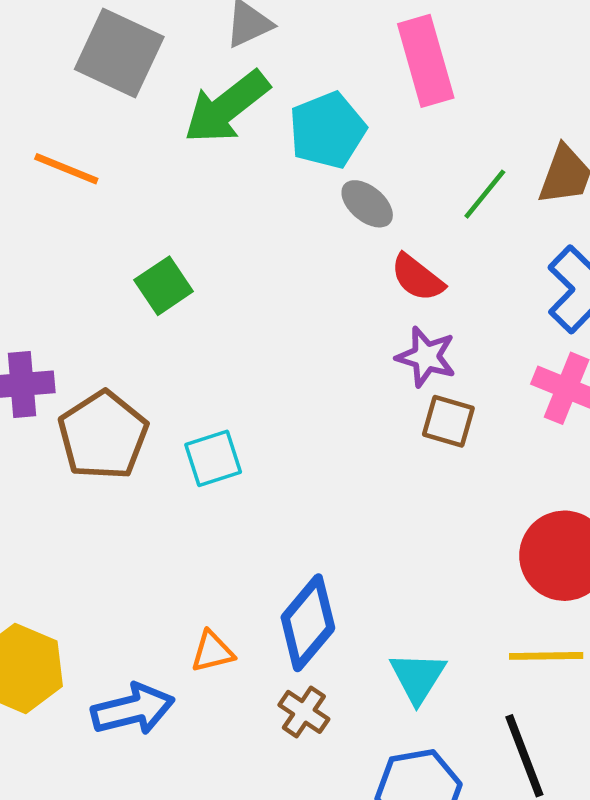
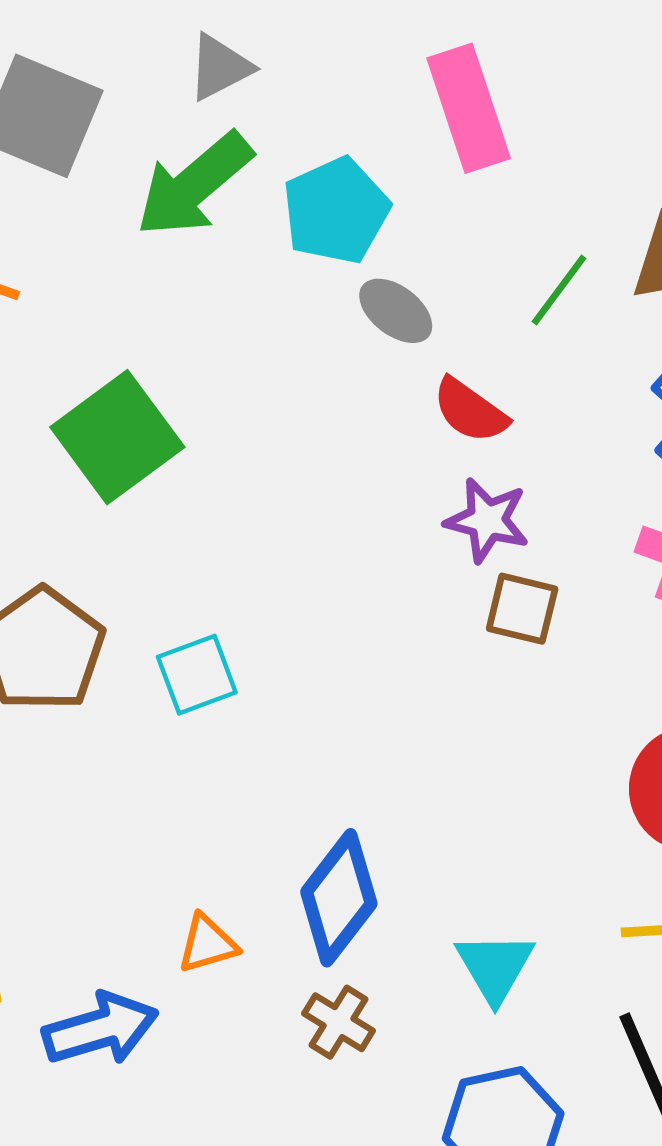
green square: (164, 286) -> (117, 437), size x1.6

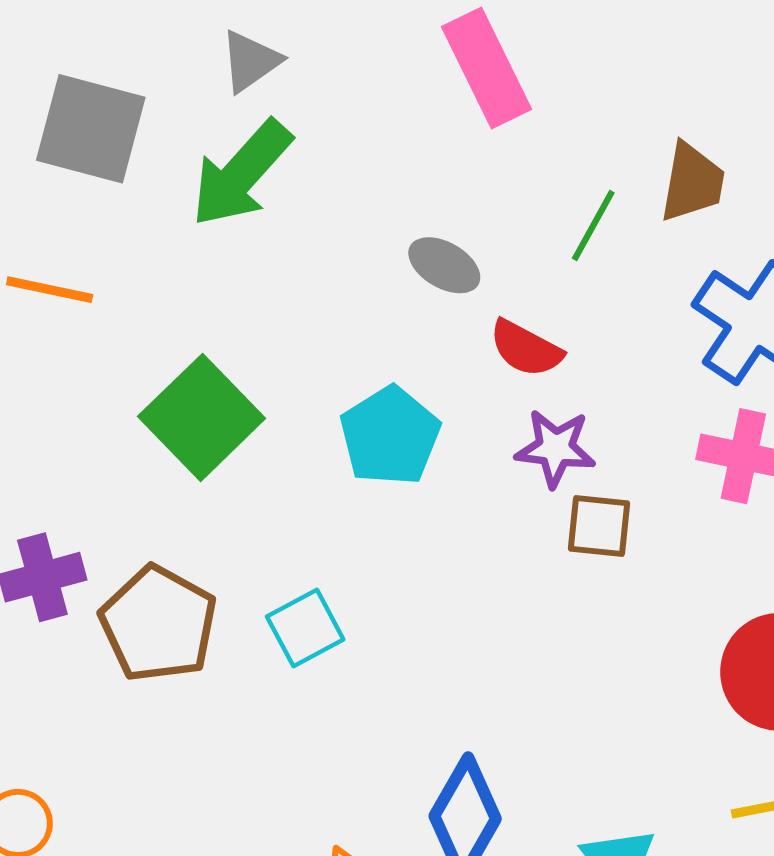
cyan pentagon: (336, 211) -> (390, 436), moved

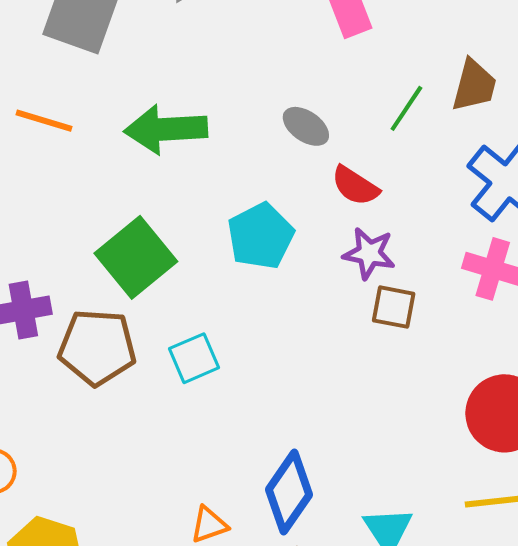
green arrow: (241, 173) -> (166, 129), moved, turned 40
green square: (202, 417) -> (136, 257), moved
brown pentagon: (158, 624) -> (97, 347), turned -30

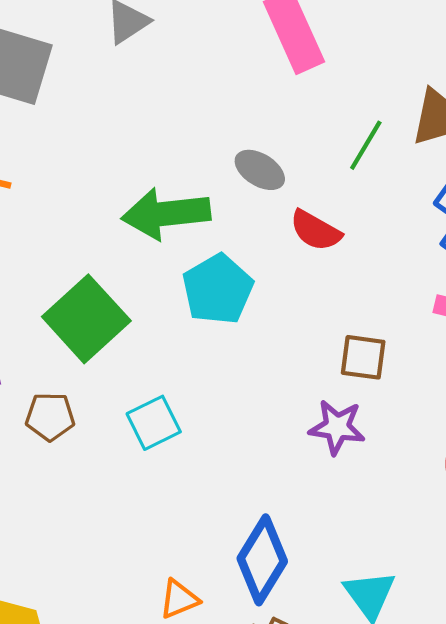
green arrow: (166, 129) -> (166, 214), moved
purple star: (369, 253) -> (337, 427), moved
brown pentagon: (97, 347) -> (50, 417), size x0.6

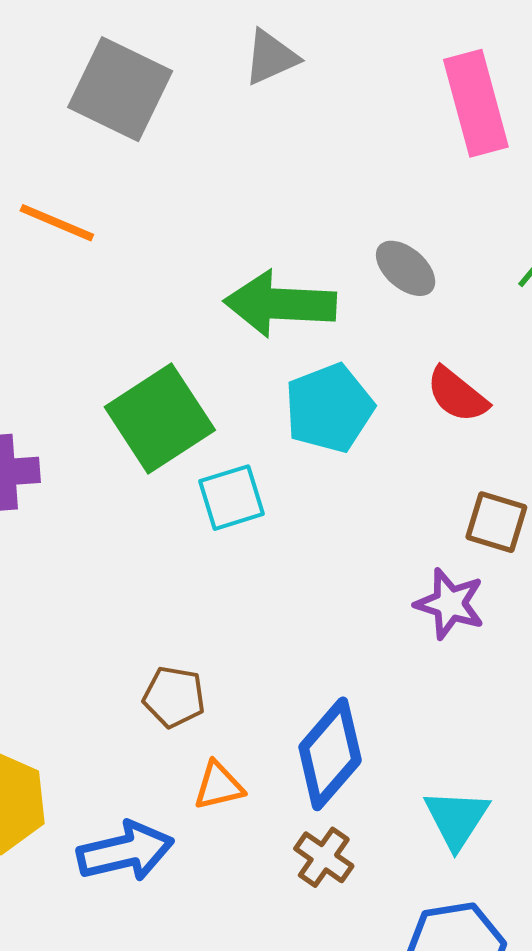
red semicircle: (316, 230) -> (457, 395), moved
brown pentagon: (50, 417) -> (174, 697), moved
cyan square: (154, 423) -> (231, 498), moved

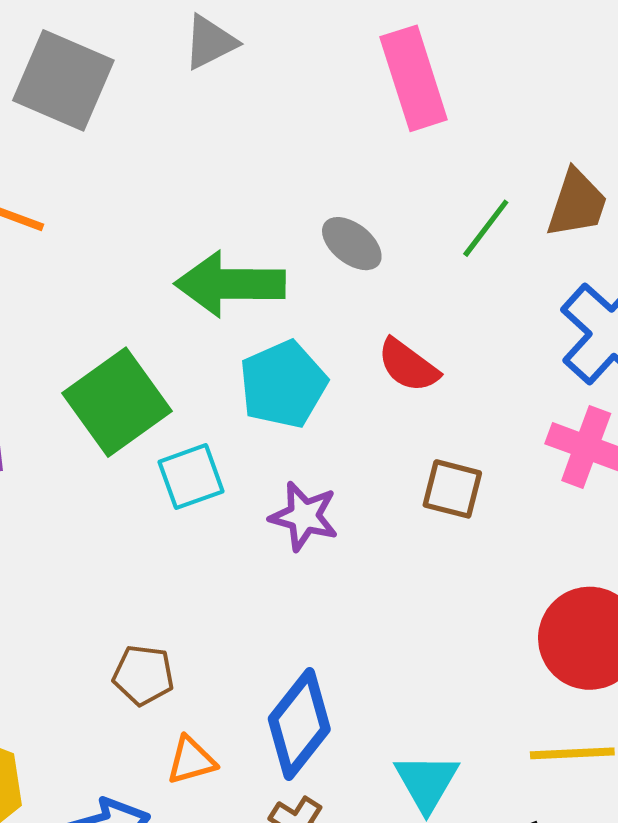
purple star: (450, 604) -> (304, 516), moved

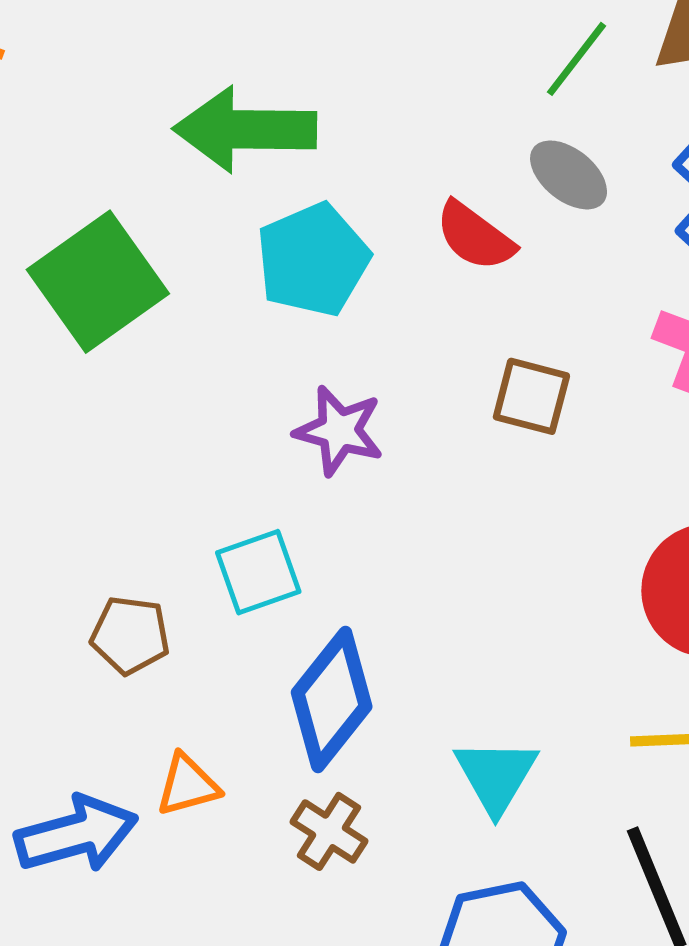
gray ellipse: (352, 244) -> (569, 175), moved
cyan square: (191, 477) -> (258, 572), moved
orange triangle: (191, 760) -> (188, 785), moved

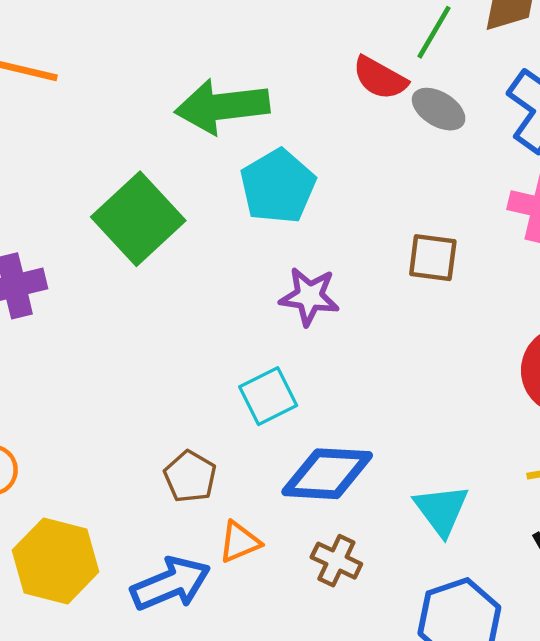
red semicircle: (475, 236) -> (380, 78), moved
brown pentagon: (130, 635) -> (190, 477), moved, turned 30
blue diamond: (332, 700) -> (327, 474), turned 62

